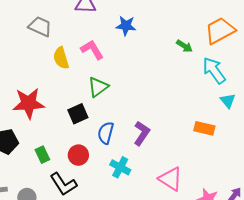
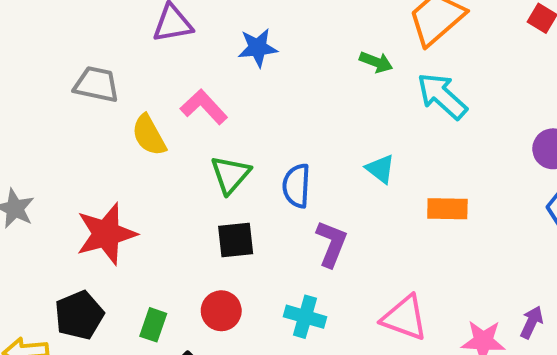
cyan triangle: (228, 101) -> (380, 169), moved
black square: (78, 114) -> (236, 240), moved, turned 30
blue semicircle: (106, 133) -> (296, 186), moved
green rectangle: (42, 155) -> (153, 325), turned 56

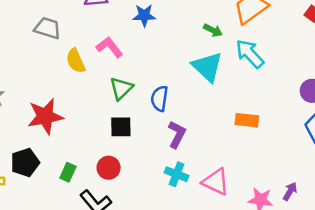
cyan triangle: (380, 169) -> (207, 67), moved, size x1.8
cyan cross: (305, 317) -> (177, 174), moved

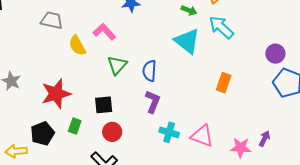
orange rectangle: (247, 120) -> (224, 83), turned -72
black square: (121, 127) -> (104, 105), moved
purple L-shape: (177, 134) -> (153, 102), moved
green rectangle: (68, 172) -> (75, 126), moved

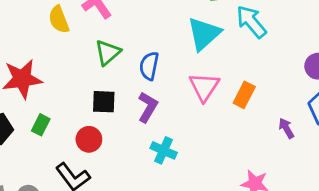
cyan triangle: (187, 41) -> (204, 34), turned 32
black square: (104, 105) -> (104, 102), moved
pink triangle: (202, 136) -> (204, 87), moved, turned 35
purple arrow: (264, 139) -> (286, 128), moved, turned -63

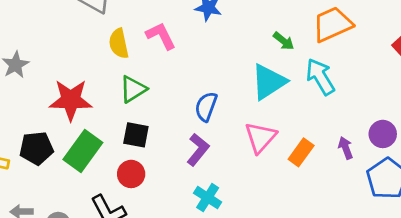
green triangle: (108, 53) -> (133, 89), moved
black square: (104, 102) -> (136, 135), moved
green rectangle: (41, 125) -> (83, 151), size x1.8
purple arrow: (286, 128) -> (346, 148), moved

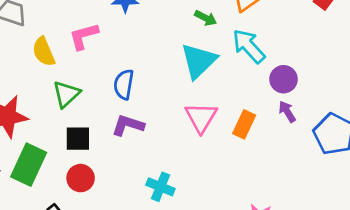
pink L-shape: (161, 36) -> (84, 36), turned -68
blue semicircle: (206, 107) -> (124, 84), moved
purple circle: (383, 134) -> (284, 79), moved
purple L-shape: (198, 150) -> (128, 125), moved, turned -100

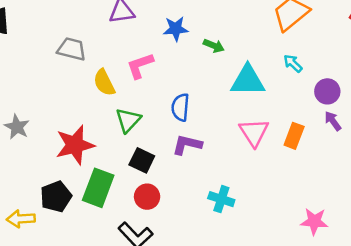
green arrow: (206, 18) -> (214, 46), moved
cyan arrow: (249, 46) -> (293, 63), size x0.6
cyan triangle: (199, 61) -> (248, 80), turned 48
black square: (78, 139) -> (142, 160), turned 30

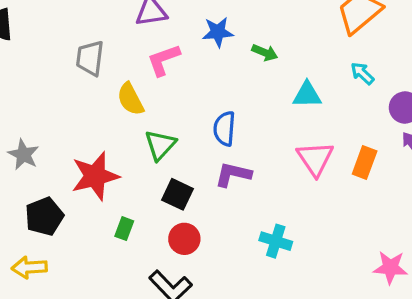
gray trapezoid: (72, 49) -> (90, 58), turned -96
pink L-shape: (140, 66) -> (163, 60), moved
cyan triangle: (248, 80) -> (307, 95), size x0.7
green rectangle: (98, 188) -> (124, 229), size x0.5
black pentagon: (56, 197) -> (44, 216), moved

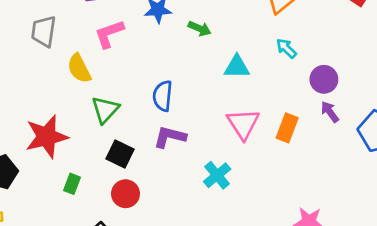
cyan cross: (276, 241) -> (217, 175), moved, turned 32

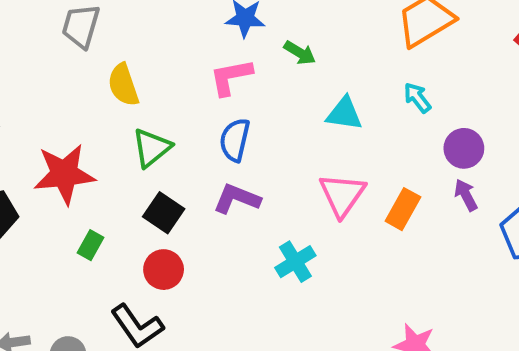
pink L-shape: (109, 34) -> (231, 77), moved

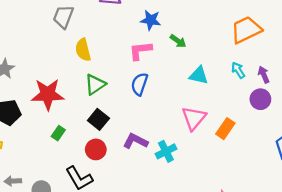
purple arrow: (466, 195) -> (264, 75), moved
purple L-shape: (237, 199) -> (135, 141), moved

